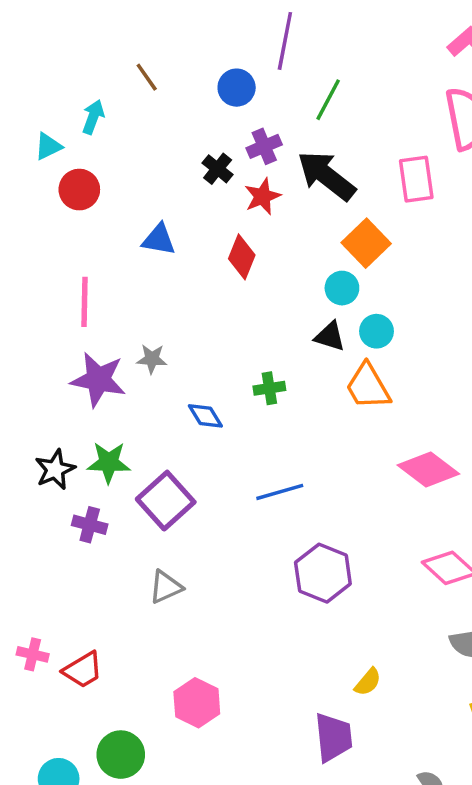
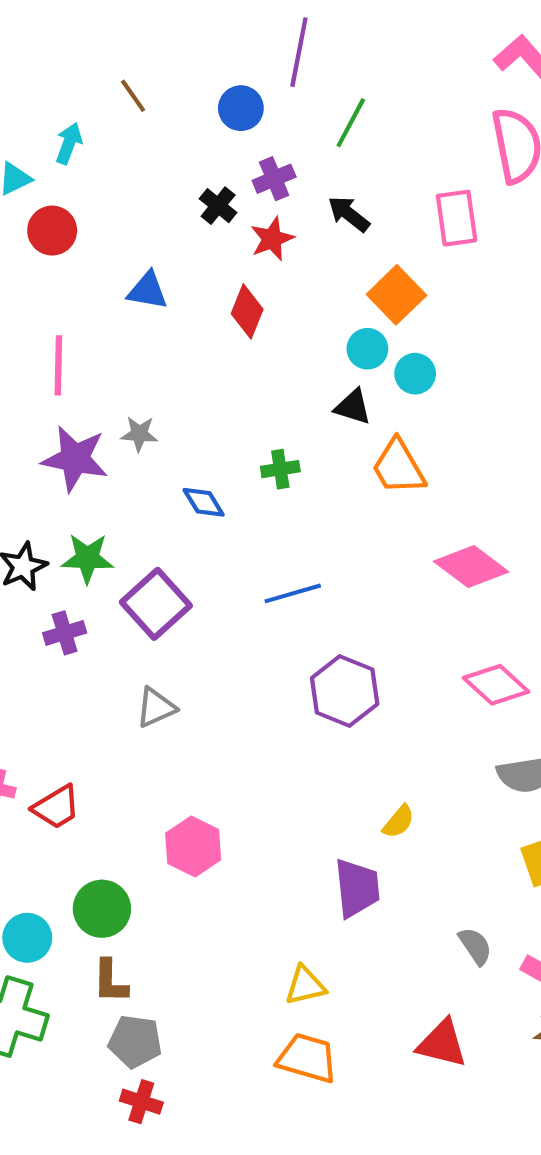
black arrow: (326, 176) -> (349, 214), size x0.6
cyan circle: (377, 331) -> (415, 374), moved
purple cross: (90, 525) -> (65, 633), turned -32

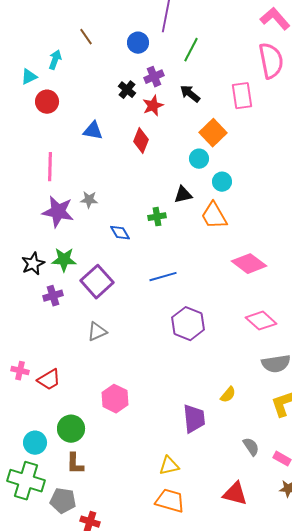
cyan circle: (415, 374) -> (222, 182), moved
black triangle: (353, 407) -> (183, 195), moved, turned -30
yellow semicircle: (399, 822) -> (228, 395), moved
gray pentagon: (135, 1041) -> (63, 501), moved

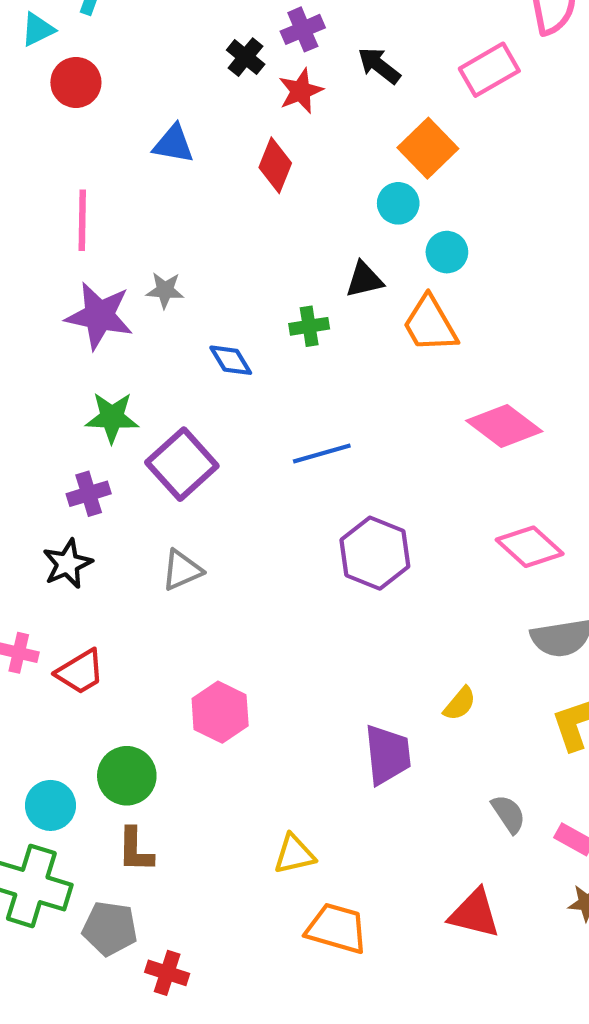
pink rectangle: (242, 96) -> (489, 70), turned 68
black star: (33, 264) -> (67, 564), moved
yellow triangle: (169, 466) -> (294, 854), moved

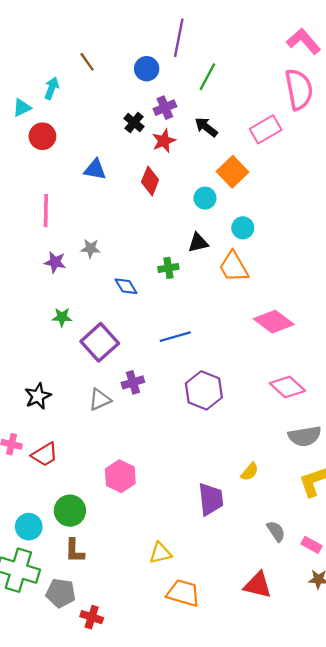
cyan circle: (398, 203) -> (205, 198), moved
purple star: (99, 316) -> (55, 262), size x0.6
green star: (112, 417) -> (62, 317), size x0.7
purple cross: (89, 494) -> (133, 382), moved

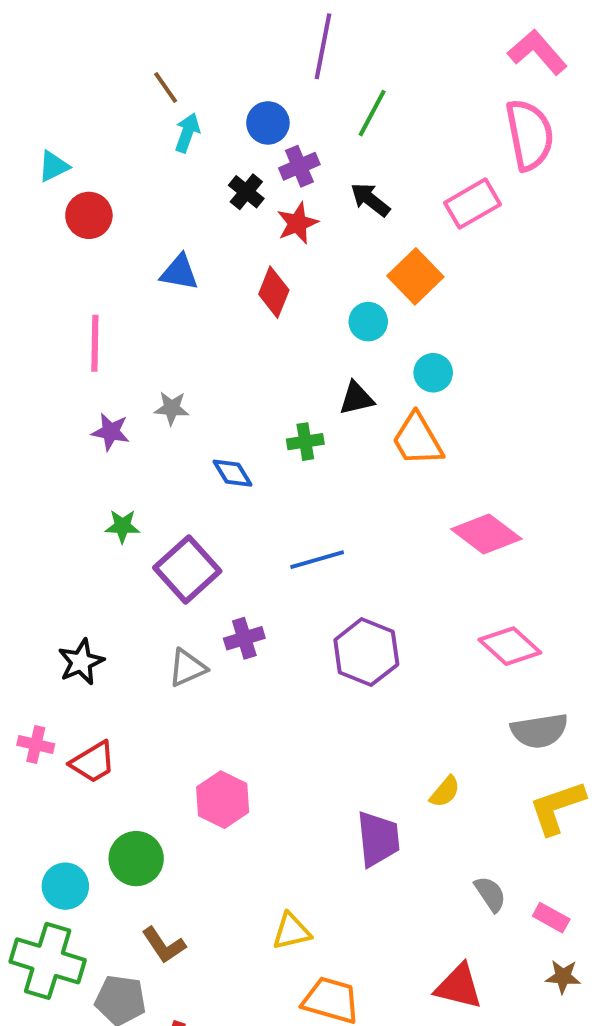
blue circle: (147, 69) -> (268, 123), moved
cyan arrow: (52, 88) -> (187, 133), moved
brown L-shape: (74, 551) -> (164, 945), moved, turned -35

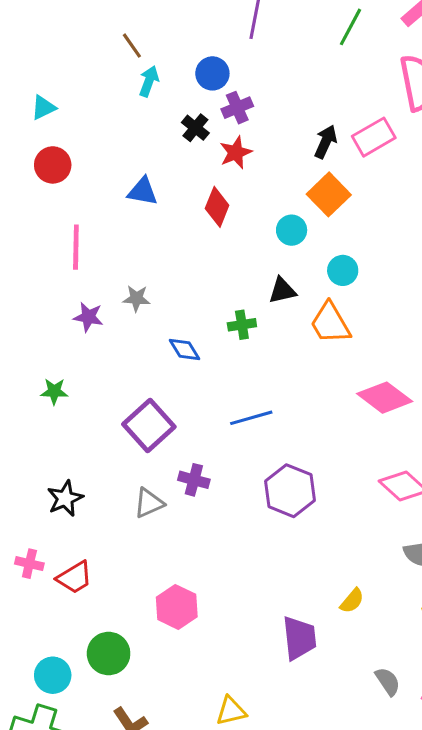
green line: (372, 113) -> (350, 27), moved
black arrow: (370, 200) -> (326, 142), moved, turned 76
red circle: (89, 215) -> (53, 165), moved
green star: (122, 526) -> (54, 391), moved
purple cross: (244, 638) -> (194, 480), turned 32

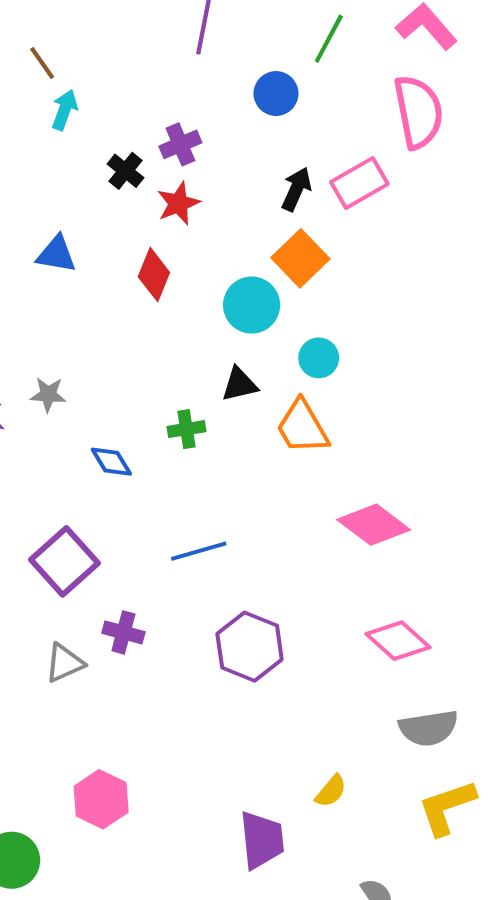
blue circle: (212, 73) -> (276, 94), moved
cyan circle: (292, 230) -> (252, 305), size x1.4

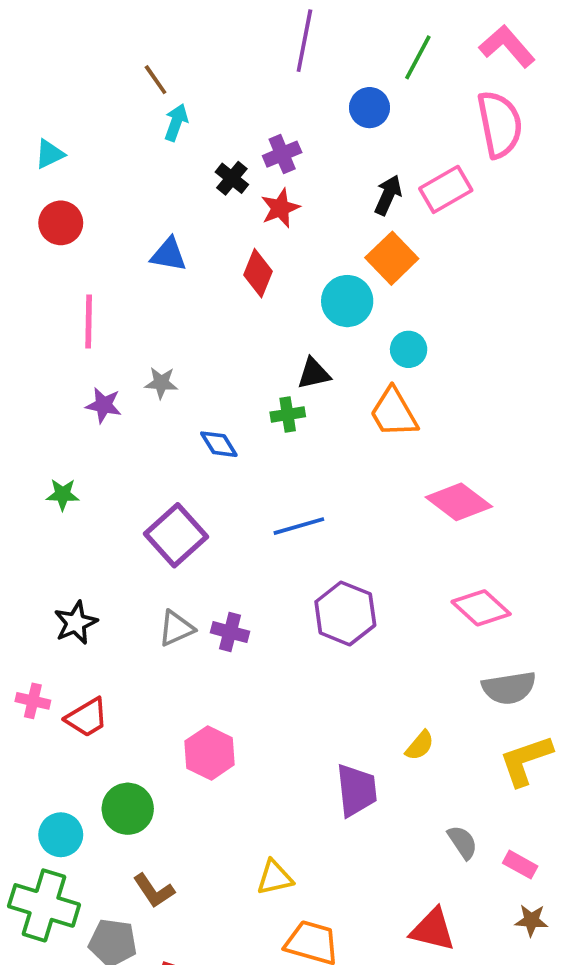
black triangle: (239, 384) -> (314, 374), moved
purple cross: (123, 632) -> (230, 632), moved

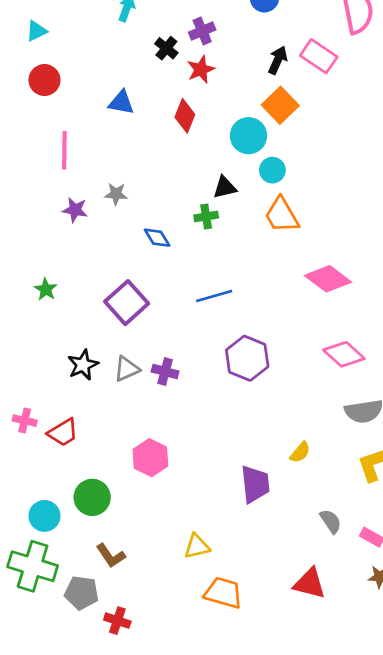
pink rectangle: (446, 189) -> (319, 56), turned 64
cyan circle: (409, 349) -> (272, 170), moved
green star: (63, 494) -> (46, 289), moved, turned 30
black star: (76, 623) -> (83, 365), moved

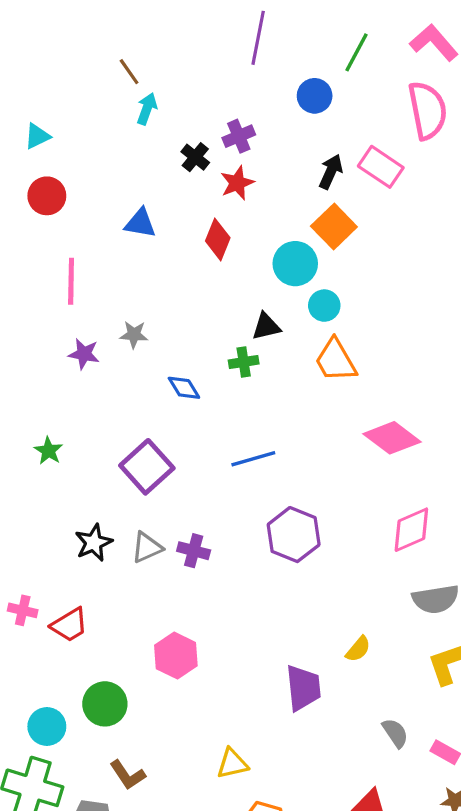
pink diamond: (344, 354) -> (411, 530), turned -66

